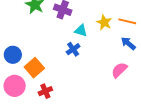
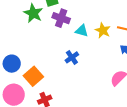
cyan triangle: (81, 30) -> (82, 31), moved

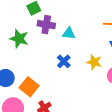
green star: (33, 13) -> (19, 39), moved
yellow star: (103, 30) -> (94, 62), moved

